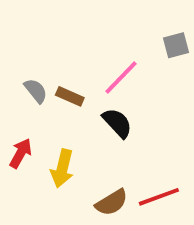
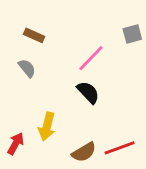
brown rectangle: (70, 96) -> (34, 35), moved
red arrow: (21, 153) -> (16, 144), moved

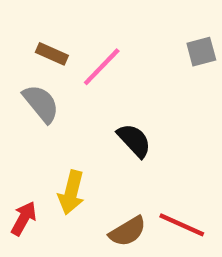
pink line: (91, 58) -> (102, 67), moved
gray semicircle: (27, 68) -> (41, 104), size x1.4
red line: (120, 148) -> (182, 225), turned 44

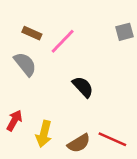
yellow arrow: (71, 192) -> (44, 134), moved
red arrow: (24, 218) -> (14, 120), moved

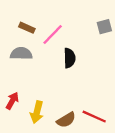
gray semicircle: (25, 64) -> (21, 54), turned -50
black semicircle: (83, 87) -> (70, 58), moved, turned 42

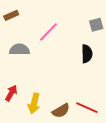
brown rectangle: (27, 28) -> (11, 15), moved, turned -48
black semicircle: (70, 58) -> (87, 54), moved

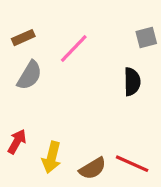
brown rectangle: (11, 15) -> (23, 38), moved
gray semicircle: (20, 50) -> (30, 75), turned 120

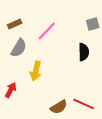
yellow arrow: (52, 157) -> (36, 71), moved

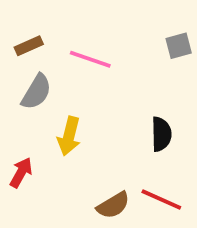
pink line: (47, 31) -> (90, 59), turned 65
black semicircle: (84, 52) -> (161, 134), moved

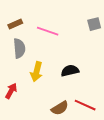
gray semicircle: (36, 92) -> (19, 48), turned -36
black semicircle: (161, 134) -> (70, 71), moved, turned -102

